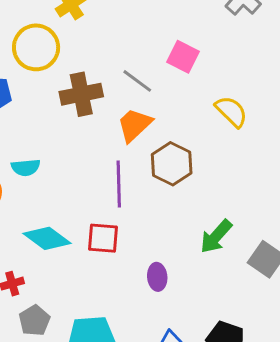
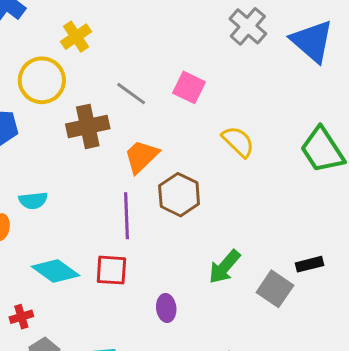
gray line: (137, 81) -> (131, 94), moved

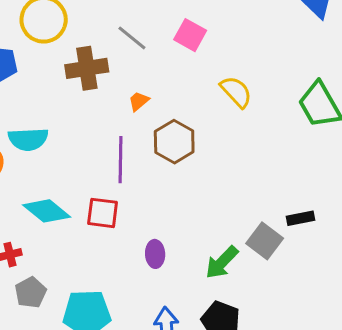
orange trapezoid: (141, 156) -> (139, 101), size x0.6
cyan semicircle: (33, 200) -> (28, 139), size x1.4
green arrow: (224, 267) -> (222, 262), moved

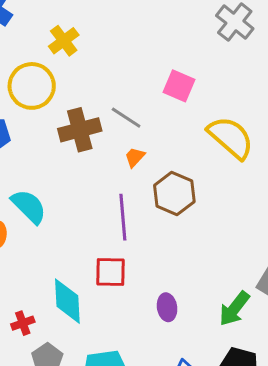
gray line: (132, 38) -> (126, 118), moved
yellow semicircle: (236, 92) -> (231, 138), size x1.4
cyan semicircle: (28, 139) -> (29, 206), turned -126
cyan diamond: (47, 211) -> (67, 301), moved, turned 54

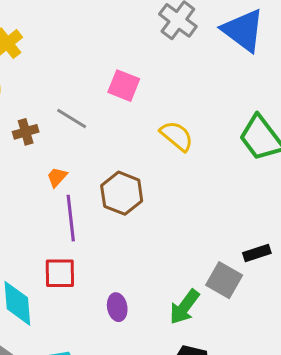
brown cross: (80, 130) -> (26, 132), size x0.6
yellow semicircle: (231, 138) -> (177, 136), size x0.7
orange trapezoid: (135, 157) -> (57, 177), moved

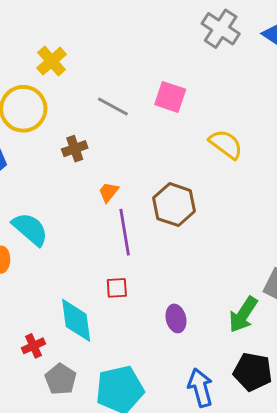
gray line: (72, 119) -> (113, 106), moved
red square: (60, 273) -> (117, 288), size x0.7

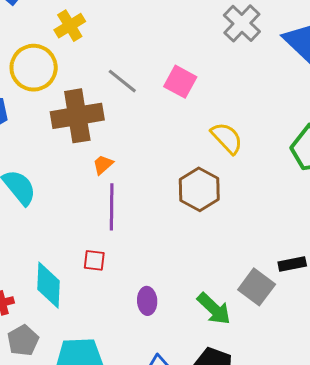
brown cross: (75, 149) -> (77, 116), size x2.0
brown hexagon: (174, 205) -> (199, 189), moved
green arrow: (243, 315) -> (214, 309), turned -90

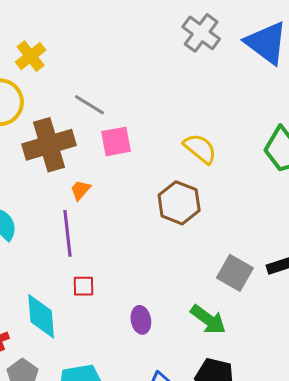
pink square: (180, 82) -> (116, 141), moved, turned -32
purple line: (112, 207) -> (67, 233), moved
gray square: (257, 287) -> (235, 273), moved

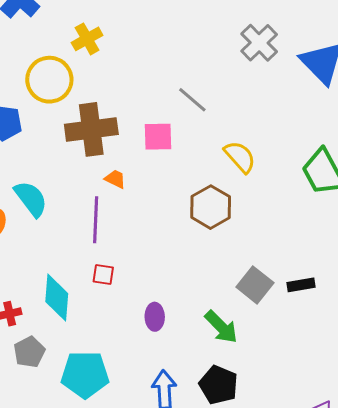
gray line: (89, 105) -> (192, 100), moved
orange trapezoid: (80, 190) -> (115, 179), turned 65

